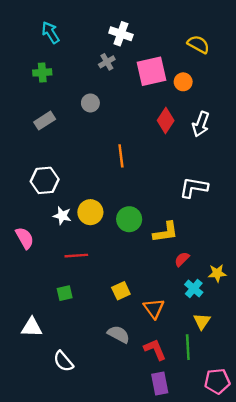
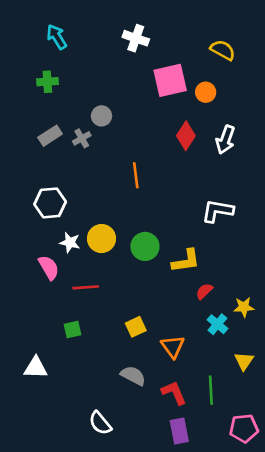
gray cross: (107, 62) -> (82, 138), moved
pink semicircle: (25, 238) -> (49, 268), moved
yellow triangle: (202, 321) -> (244, 361), moved
white semicircle: (63, 361) -> (100, 423), moved

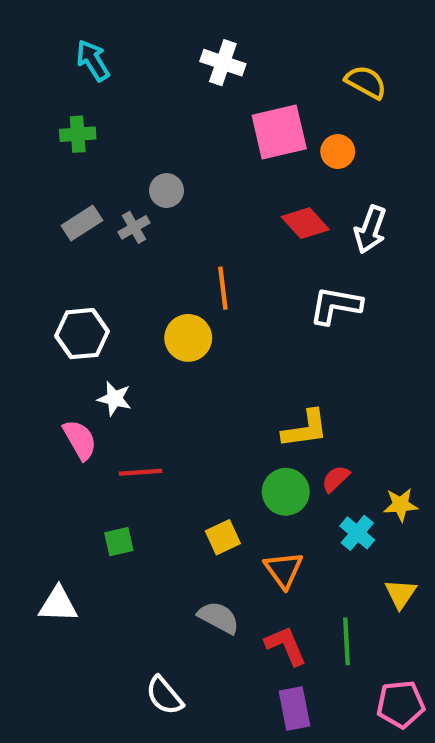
red diamond: (186, 136) -> (305, 223), turned -76
white L-shape: (217, 211) -> (336, 305), moved
yellow circle: (101, 239) -> (188, 338), moved
green circle: (145, 246) -> (286, 492), moved

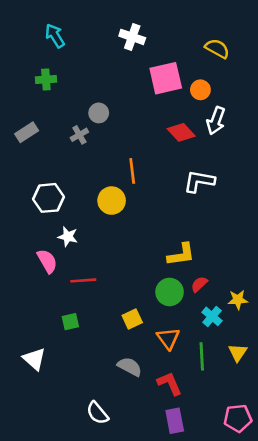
gray rectangle: (82, 223) -> (27, 132), moved
white arrow: (370, 230) -> (216, 121), moved
white triangle: (58, 604) -> (34, 359), turned 40
green line: (346, 641) -> (202, 356), moved

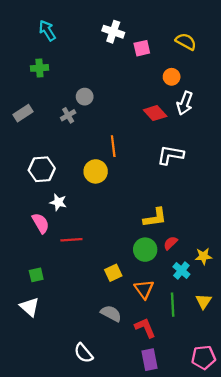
pink square: (166, 78) -> (142, 48), moved, size x0.6
green square: (70, 322) -> (36, 275), moved

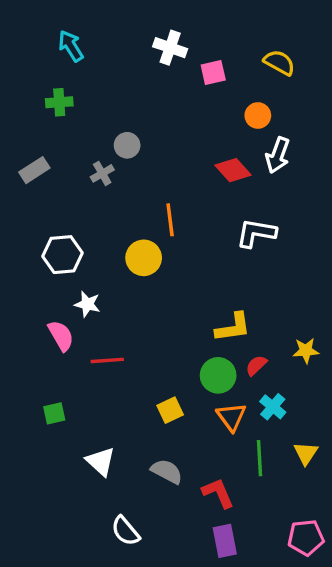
yellow star: (203, 256) -> (306, 351), moved
orange triangle: (144, 289) -> (231, 417), moved
white triangle: (30, 307) -> (101, 461), moved

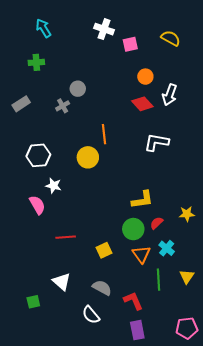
orange circle: (258, 115) -> (145, 77), moved
red line: (107, 360) -> (66, 237), moved
green square: (54, 413) -> (33, 302), moved
white semicircle: (125, 531) -> (91, 315), moved

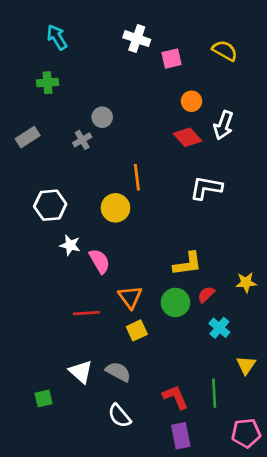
pink semicircle: (37, 205) -> (99, 261), moved
orange triangle: (141, 254) -> (130, 297), moved
green line: (159, 280) -> (214, 393), moved
gray semicircle: (102, 288) -> (118, 372), moved

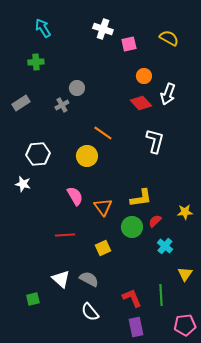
orange line: (137, 177) -> (103, 133), turned -48
white L-shape: (206, 188) -> (155, 141), turned 95
white star: (70, 245) -> (23, 184), moved
orange triangle: (130, 297) -> (103, 207), moved

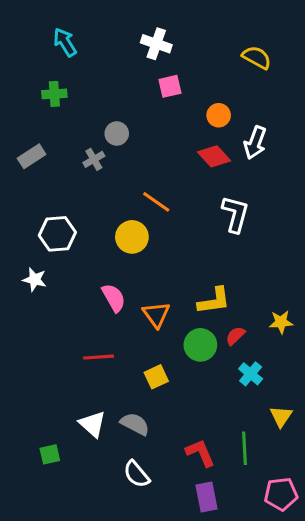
pink square: (129, 44) -> (170, 86), moved

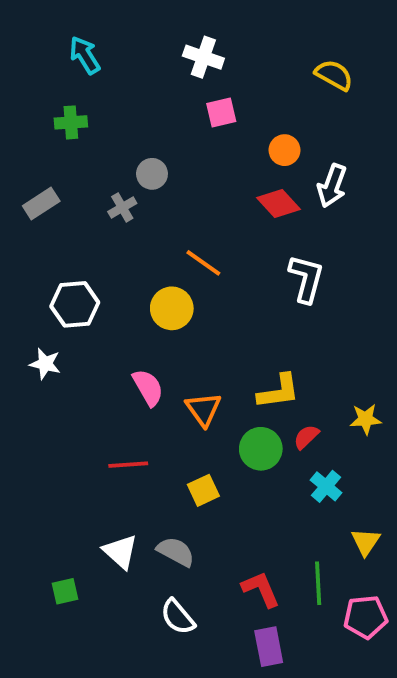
pink pentagon: (281, 494) -> (366, 617), moved

